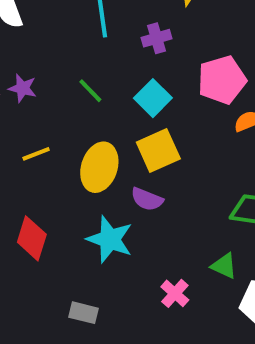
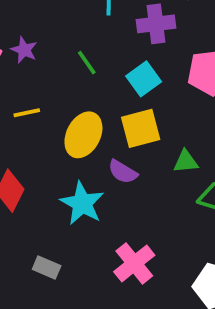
purple cross: (156, 38) -> (156, 24), size x1.4
green triangle: (224, 266) -> (186, 162), moved, turned -40
pink cross: (175, 293) -> (134, 263), size x1.5

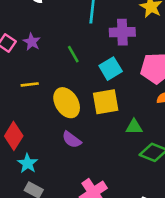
yellow ellipse: (83, 135) -> (67, 103), turned -64
purple semicircle: (123, 172) -> (72, 140), moved
cyan star: (82, 203) -> (28, 163), moved, size x0.7

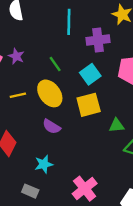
yellow ellipse: (67, 103) -> (50, 93), moved
purple semicircle: (72, 140) -> (52, 127), moved
cyan star: (28, 163) -> (44, 164), moved, turned 30

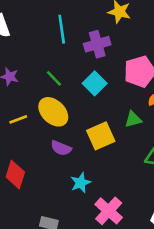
yellow square: (89, 105) -> (101, 136), moved
green triangle: (116, 125) -> (133, 119), moved
cyan star: (44, 164) -> (81, 183), moved

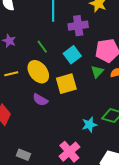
green triangle: (133, 119) -> (97, 72), moved, turned -40
yellow square: (101, 136) -> (66, 84), moved
cyan star: (81, 183) -> (89, 125), moved

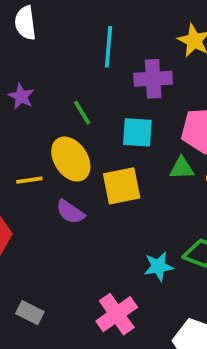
cyan square: (72, 55) -> (137, 132), turned 36
green triangle: (97, 72) -> (182, 168), turned 40
yellow line: (11, 74) -> (29, 180), moved

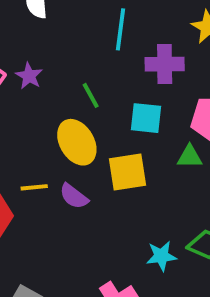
yellow line: (29, 180) -> (34, 187), moved

